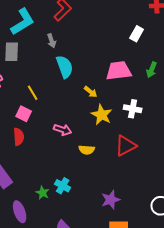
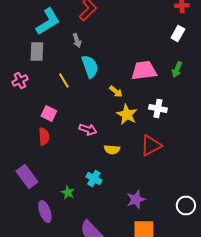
white rectangle: (137, 34) -> (178, 34), moved
yellow line: (33, 93) -> (64, 80), moved
cyan cross: (63, 186) -> (94, 178), moved

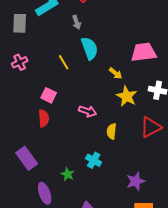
gray rectangle: (37, 52) -> (20, 23), moved
yellow semicircle: (112, 150) -> (112, 131), turned 91

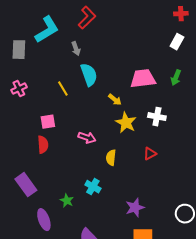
pink square: (49, 95) -> (48, 122), turned -35
red triangle: (151, 127) -> (150, 154), size x0.6

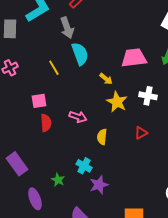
gray arrow: (76, 49) -> (67, 28), size x1.5
red semicircle: (43, 145) -> (46, 123), moved
purple star: (135, 208) -> (99, 185), moved

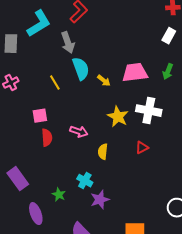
yellow arrow: (106, 79) -> (104, 81), moved
white cross: (148, 96) -> (149, 111), size x1.4

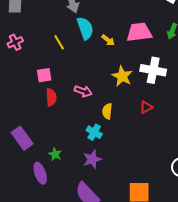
cyan cross: (85, 181) -> (94, 132), moved
green star: (59, 195) -> (55, 154), moved
purple star: (100, 200) -> (92, 159), moved

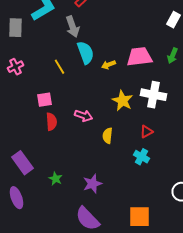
yellow arrow: (108, 40) -> (108, 65), turned 120
cyan cross: (94, 132) -> (142, 157), moved
purple ellipse: (40, 173) -> (16, 198), moved

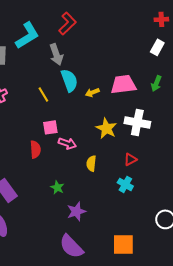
pink square: (44, 100) -> (50, 127), moved
green star: (56, 179) -> (57, 187), moved

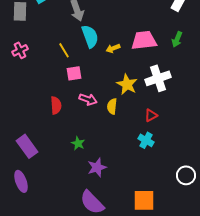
white cross: (137, 122) -> (158, 78), turned -30
pink square: (50, 127) -> (74, 73), moved
yellow semicircle: (91, 163) -> (112, 106), moved

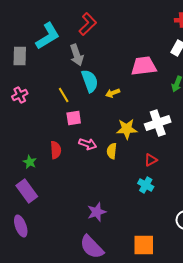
pink trapezoid: (144, 40) -> (144, 66), moved
yellow star: (127, 84) -> (127, 129), turned -30
green star: (78, 143) -> (30, 162), moved

